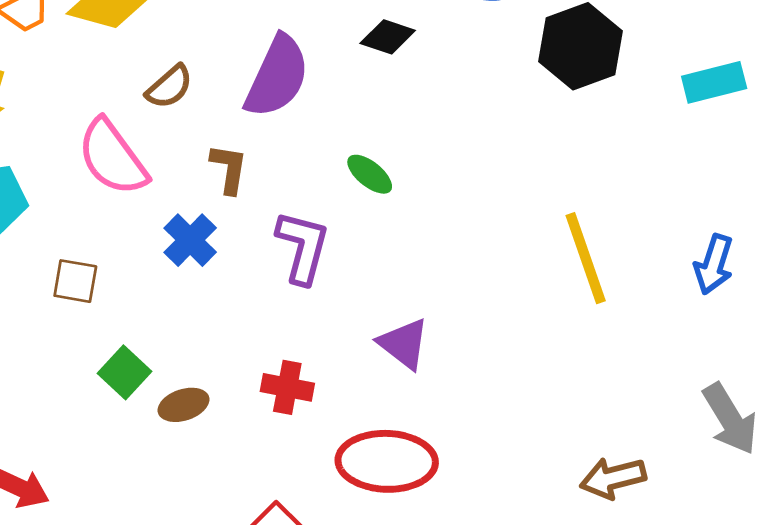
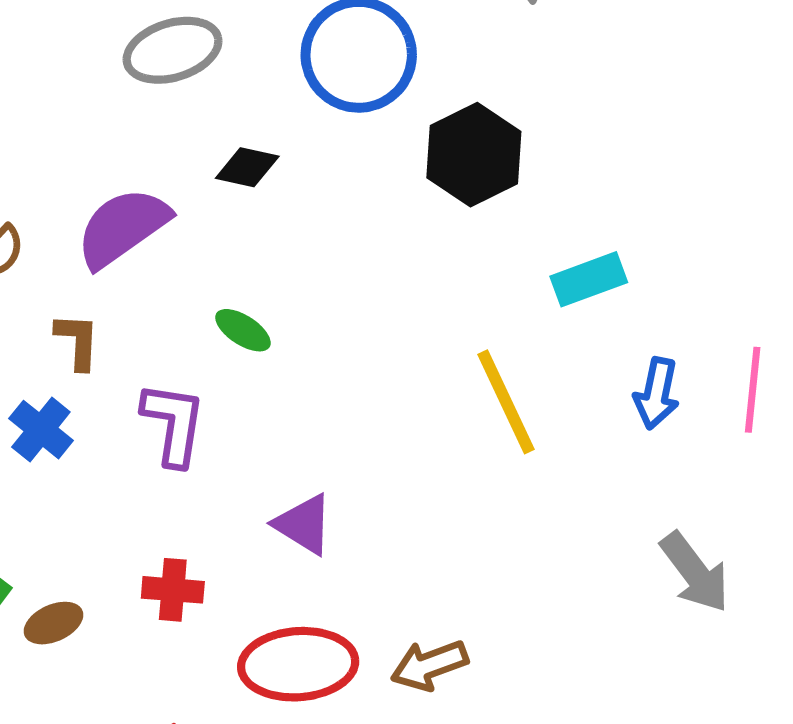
purple semicircle: (277, 77) -> (123, 227), turned -144
cyan rectangle: (714, 82) -> (589, 279), moved
brown arrow: (613, 478) -> (429, 665), moved

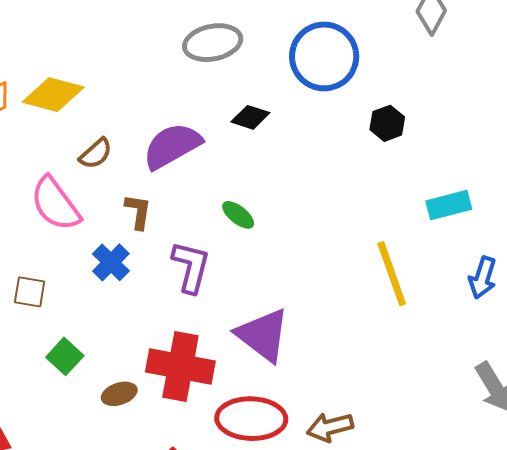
black hexagon: (474, 155) -> (387, 123), size x0.6
purple triangle: (304, 524) -> (263, 335), size x1.5
red cross: (173, 590) -> (180, 366), size x1.8
brown ellipse: (53, 623) -> (119, 394), moved

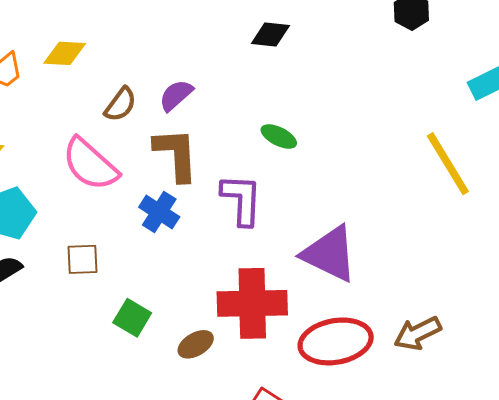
yellow diamond: (53, 95) -> (65, 53), size x0.7
purple semicircle: (172, 146) -> (176, 95), moved, size x0.6
brown L-shape: (138, 212) -> (176, 154), size x1.5

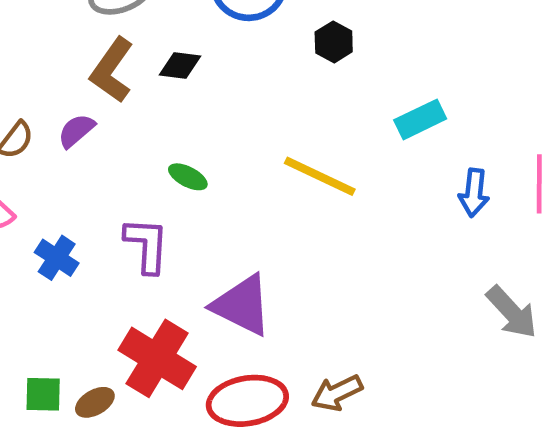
brown L-shape: (176, 154) -> (112, 70), moved, turned -142
yellow line: (448, 164) -> (320, 176), moved, turned -34
red cross: (252, 303) -> (157, 358), turned 32
green square: (132, 318) -> (43, 394), moved, turned -30

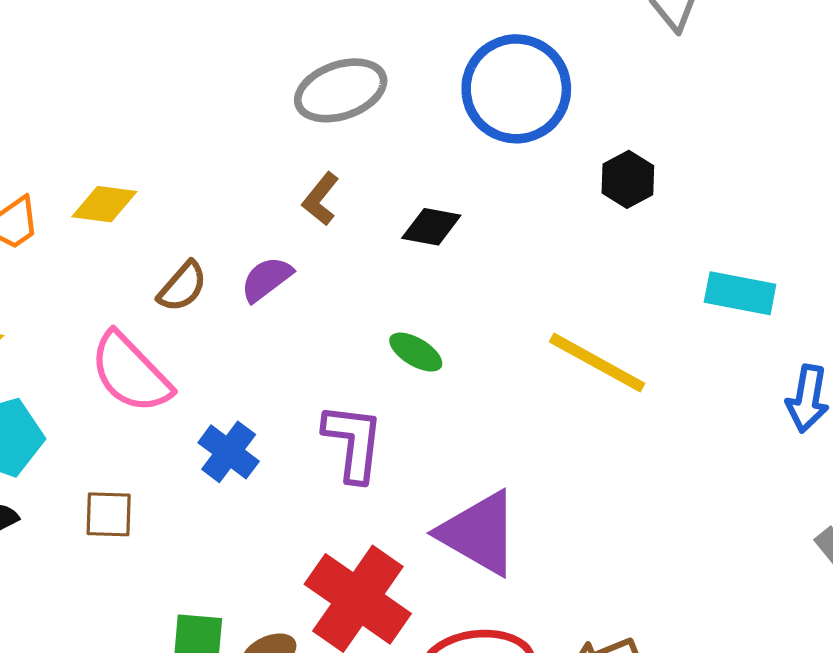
black diamond: (180, 65) -> (431, 227), moved
brown L-shape: (112, 70) -> (321, 199), size x0.6
cyan rectangle: (420, 119) -> (740, 293), turned 33

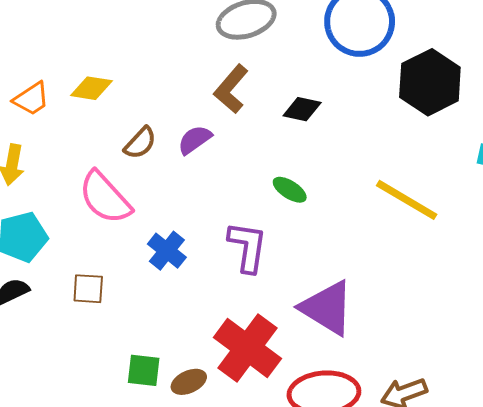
black hexagon: (628, 179) -> (430, 82), size x1.8
brown L-shape: (321, 199) -> (231, 89), size x1.4

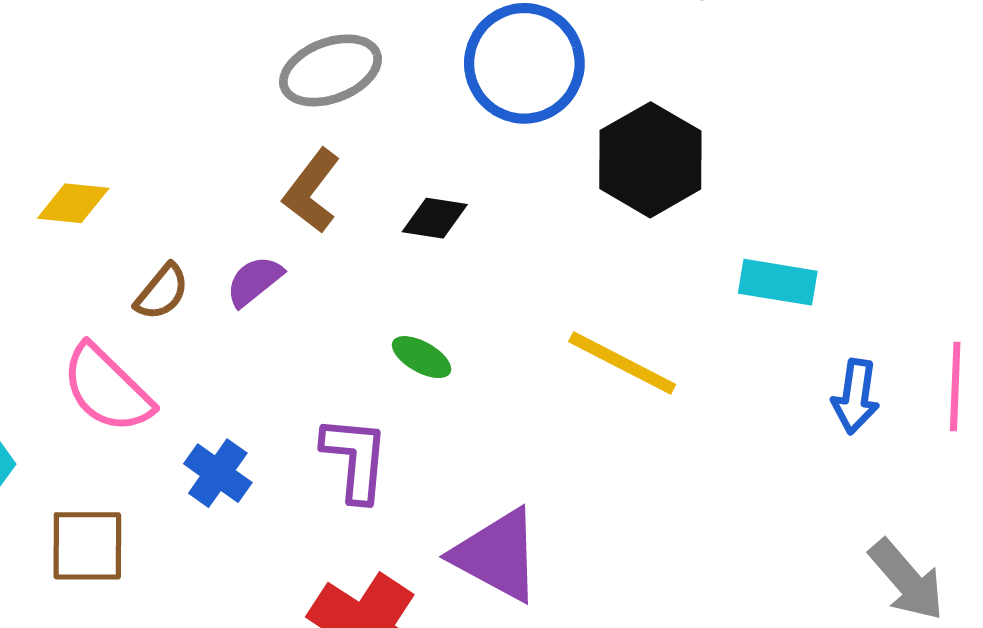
brown square: (88, 289) -> (87, 546), size x1.4

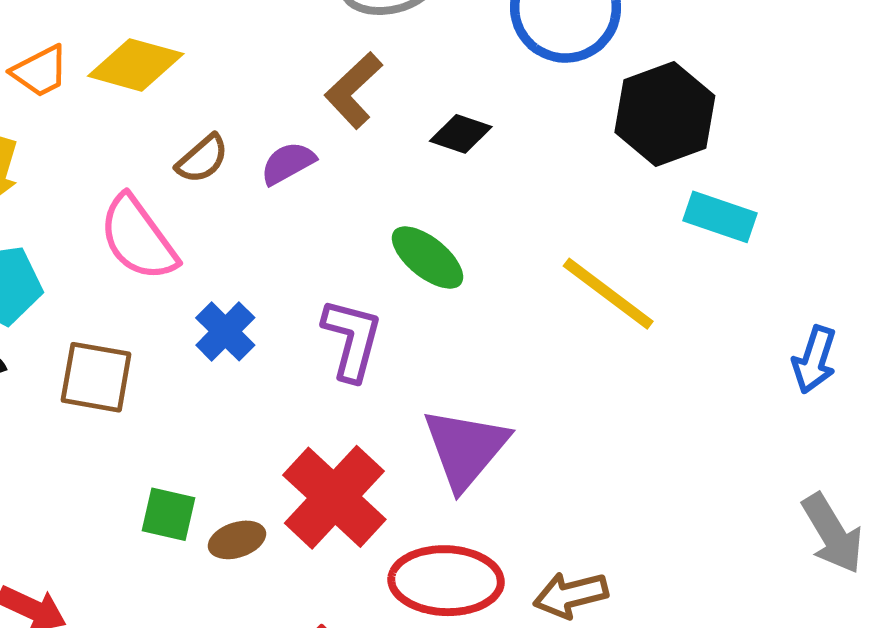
yellow diamond: (73, 203) -> (136, 65), size x1.4
cyan rectangle: (778, 282) -> (720, 217), moved
green ellipse: (422, 357) -> (427, 258), size x1.4
purple triangle: (497, 555) -> (465, 448), turned 32

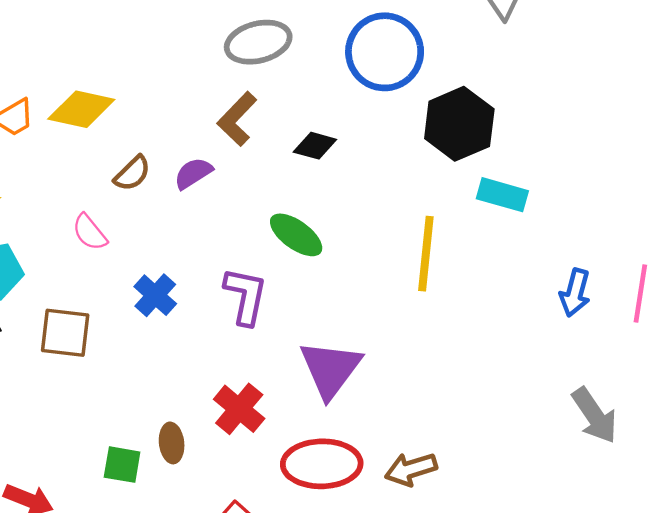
pink semicircle: (138, 238) -> (90, 232), size x0.6
yellow line: (608, 294) -> (426, 254), turned 62
red cross: (334, 497) -> (239, 409), size x0.7
green square: (168, 514) -> (122, 465), moved
brown ellipse: (237, 540) -> (172, 443), turned -75

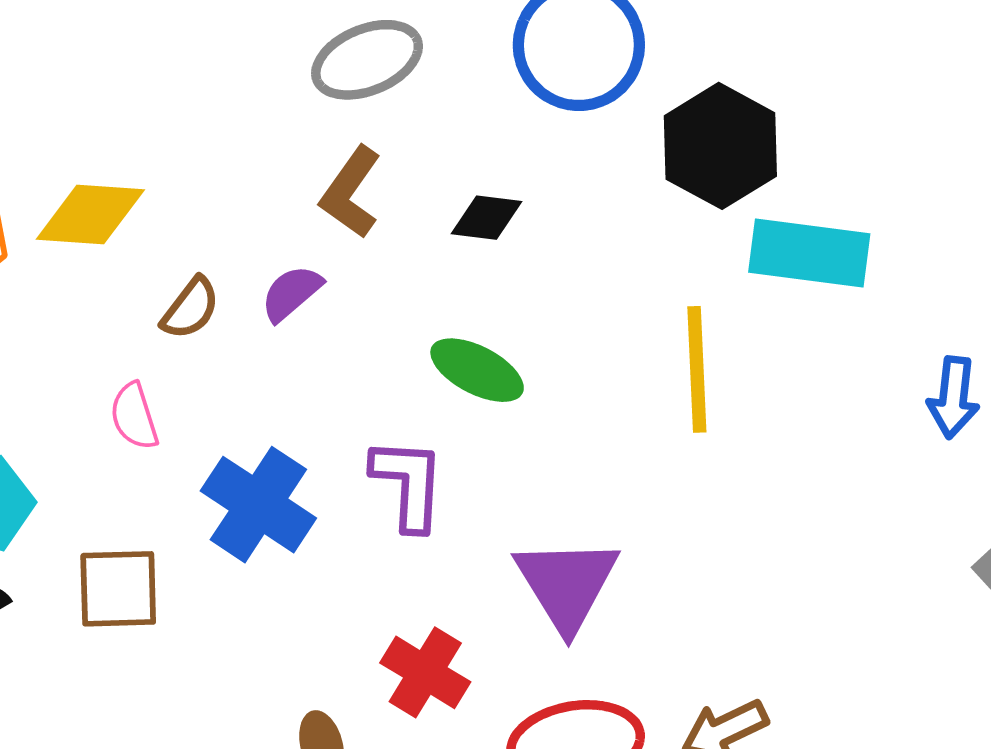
cyan rectangle: (502, 195) -> (809, 253), size x1.4
pink semicircle: (90, 232) -> (134, 416), turned 30
blue cross: (155, 295) -> (258, 505), size x1.5

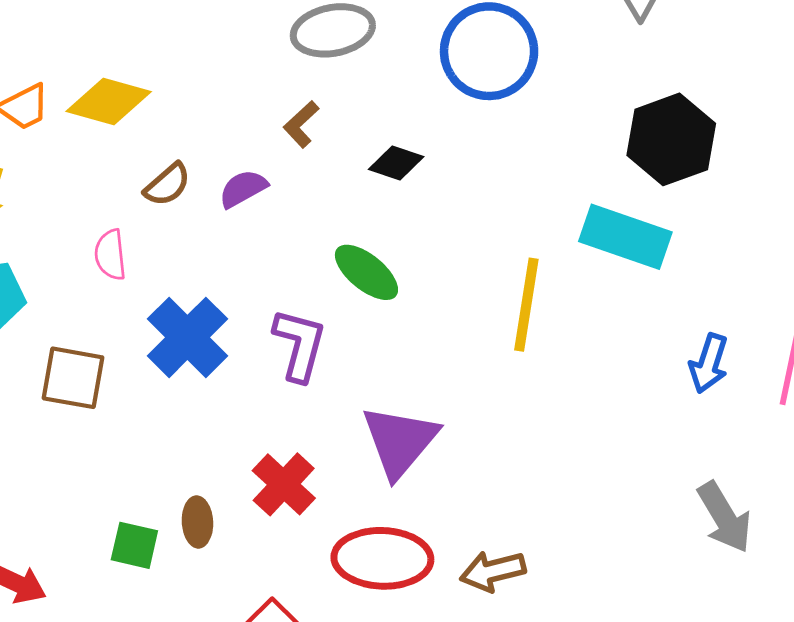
black hexagon: (720, 146) -> (671, 139), moved
brown L-shape: (351, 192) -> (301, 124), size x0.7

